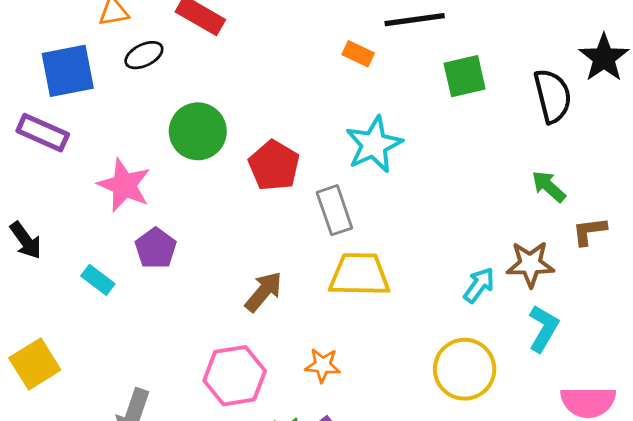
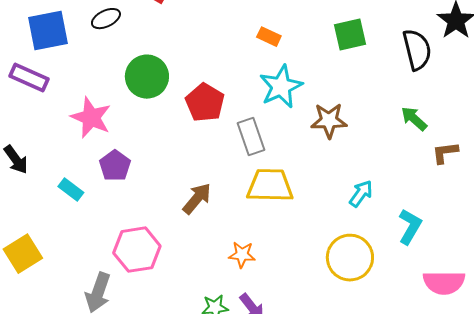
orange rectangle: (358, 54) -> (269, 37), moved
brown star: (530, 264) -> (329, 121), moved
pink hexagon: (235, 376) -> (137, 250), moved

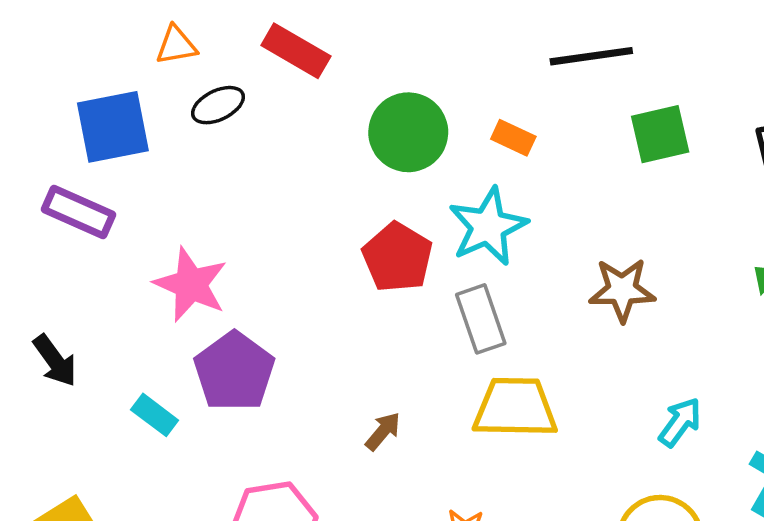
green circle: (147, 77) -> (408, 132), moved
cyan star: (281, 87) -> (488, 227), moved
purple pentagon: (115, 166) -> (234, 371), size x1.4
brown arrow: (197, 199) -> (383, 431), size x0.7

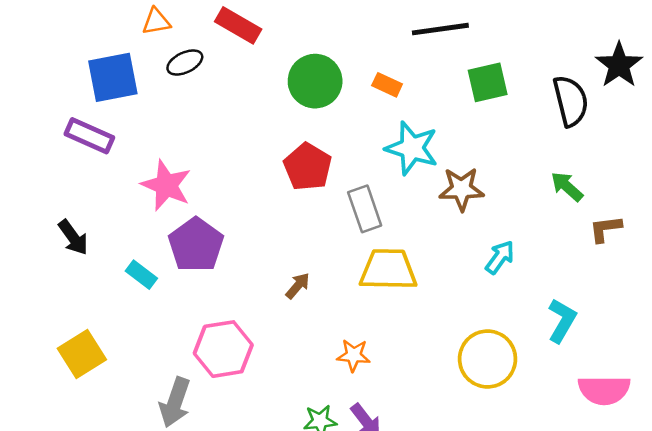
cyan star: (488, 227) -> (412, 148), moved, turned -30
cyan arrow: (680, 422) -> (500, 257), moved

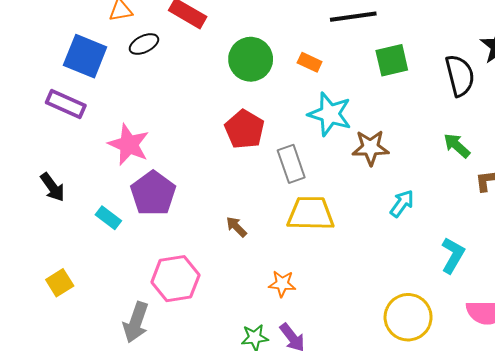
blue square: (113, 77) -> (85, 56), turned 33
brown arrow: (298, 286) -> (236, 227), turned -85
yellow square: (82, 354) -> (60, 283), size x0.7
yellow circle: (488, 359) -> (408, 317), moved

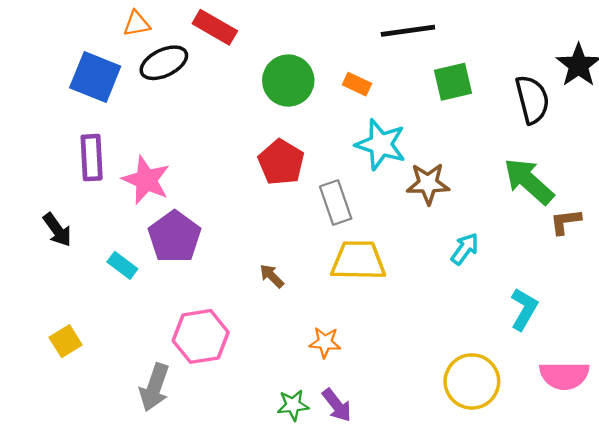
black ellipse: (144, 44) -> (164, 63), size x1.4
purple rectangle: (66, 104) -> (92, 158), moved, turned 63
green arrow: (457, 146) -> (529, 181), size x1.6

